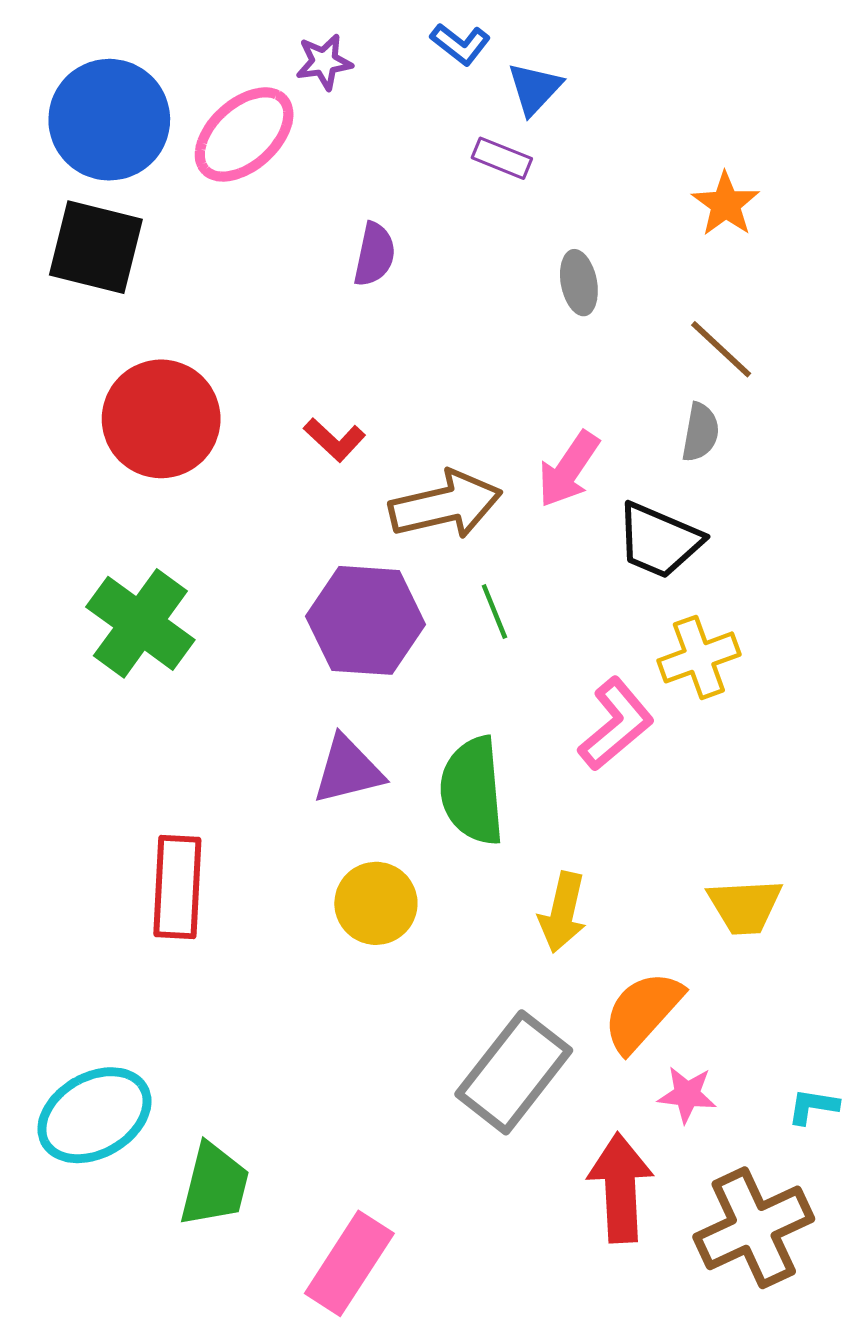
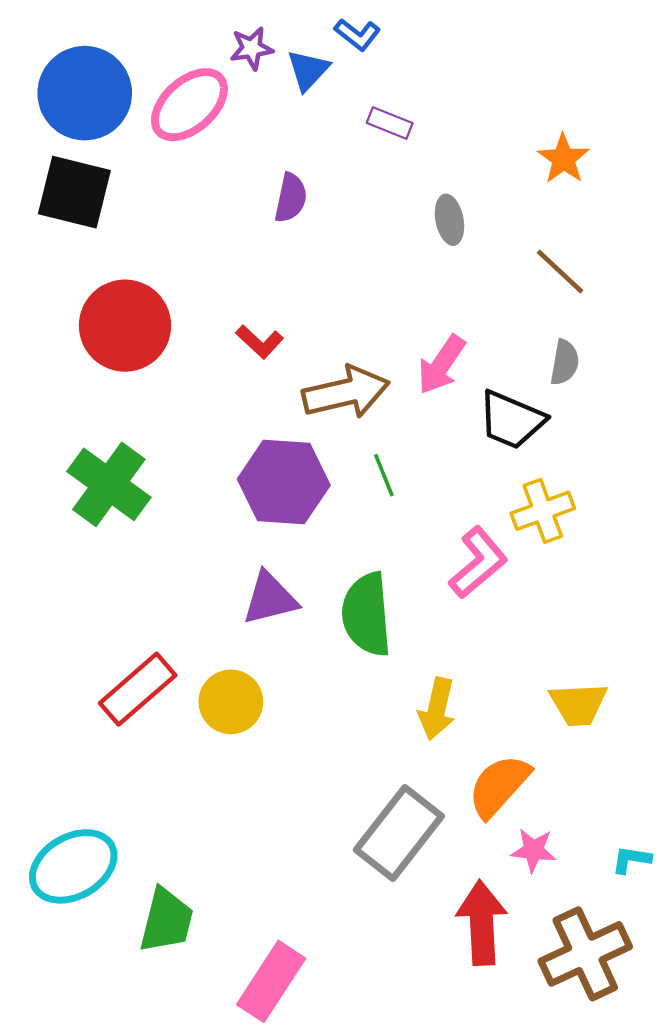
blue triangle: (534, 89) -> (308, 70), moved
gray semicircle: (700, 432) -> (565, 362), moved
red rectangle: (177, 887) -> (138, 689), turned 46
yellow circle: (376, 903) -> (231, 702), moved

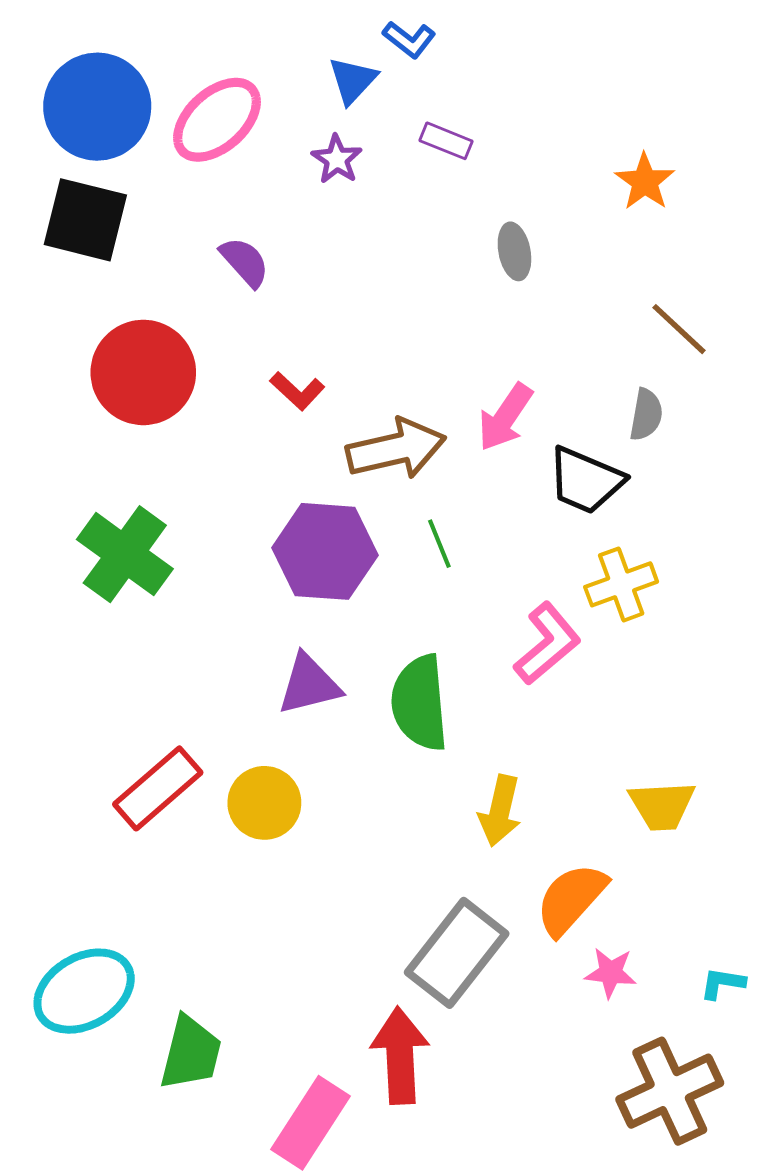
purple star: (252, 48) -> (337, 159), moved, turned -30
purple semicircle: (291, 198) -> (245, 262), moved, turned -54
brown line: (560, 272) -> (679, 329), moved
red arrow: (482, 923) -> (400, 1056), moved

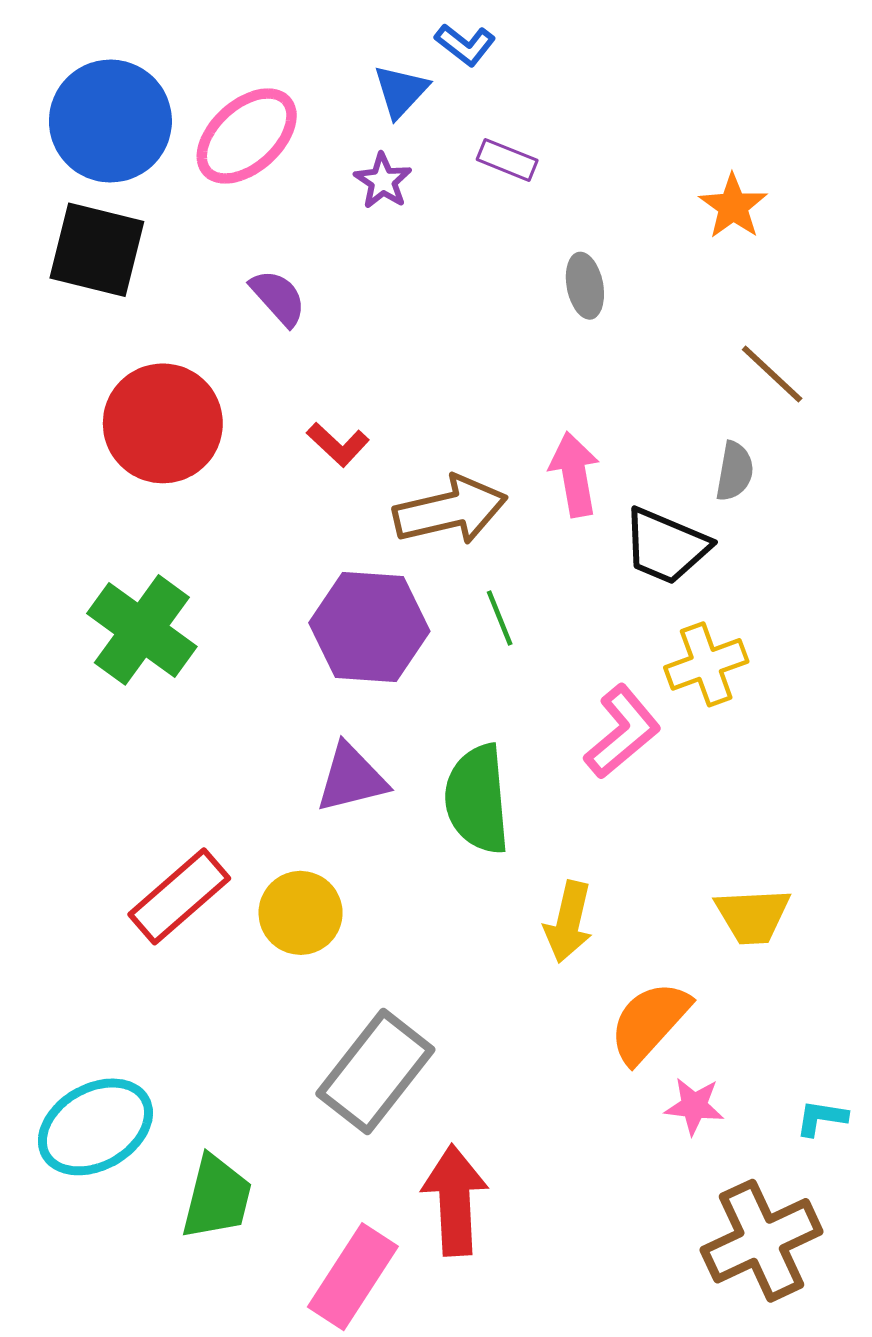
pink arrow: (505, 417) -> (574, 474), turned 136
gray rectangle: (457, 953) -> (375, 1072), moved

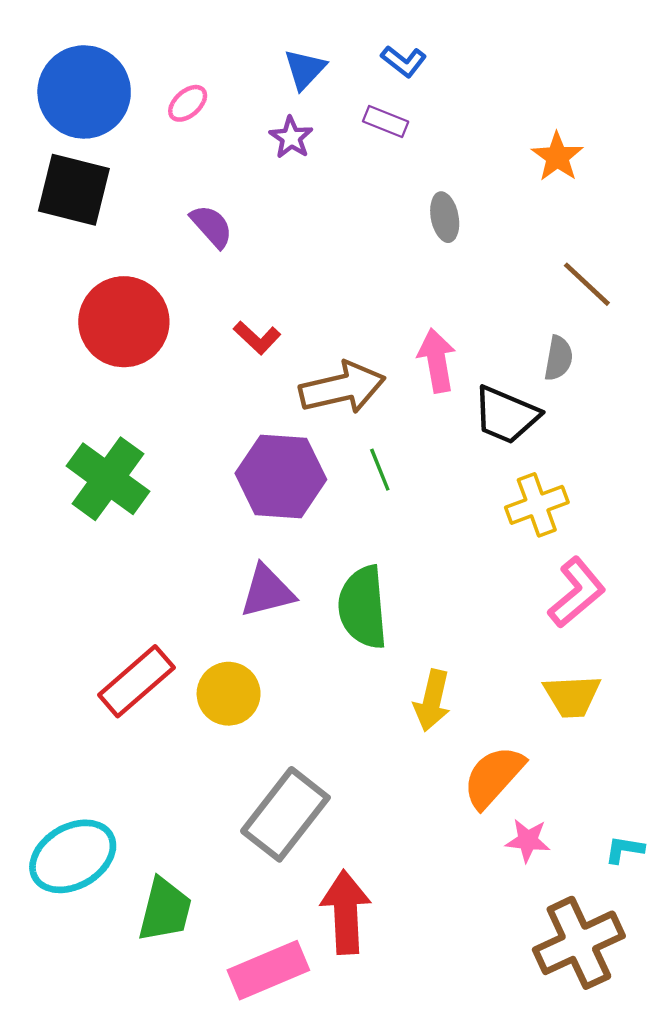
blue L-shape: (465, 45) -> (404, 61), moved
pink ellipse: (247, 136) -> (188, 103), size x0.5
pink L-shape: (622, 732) -> (577, 592), moved
pink rectangle: (353, 1277) -> (268, 970), turned 34

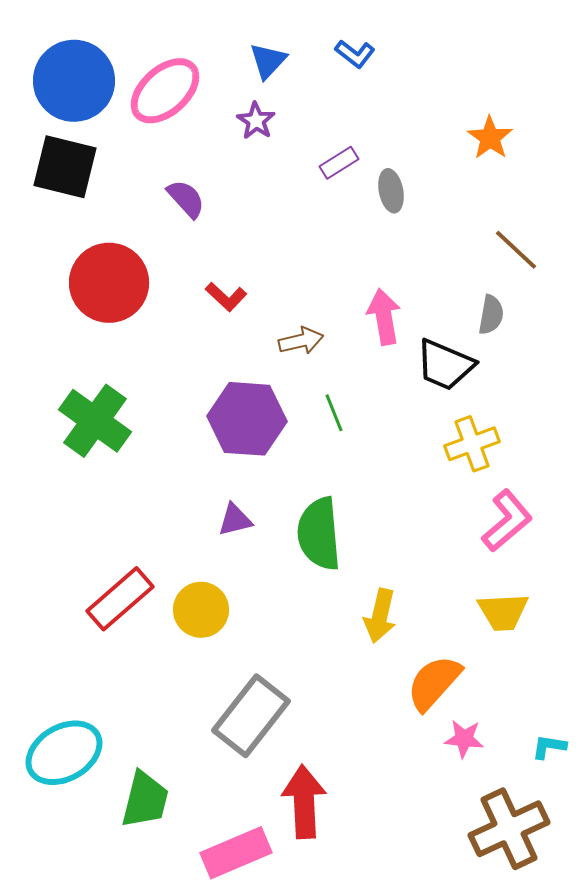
pink ellipse: (188, 103) -> (165, 91), size x2.0
purple rectangle: (386, 122) -> (339, 163), moved, turned -54
brown arrow: (342, 388) -> (301, 341), size x0.6
purple triangle: (267, 591) -> (235, 520), size x0.7

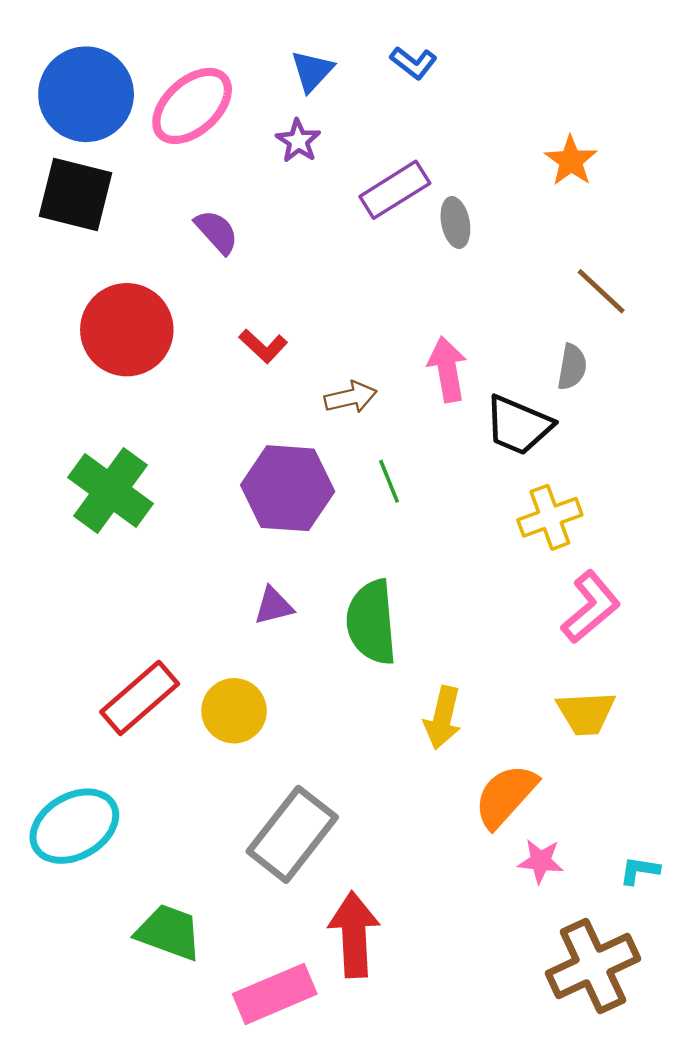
purple rectangle: (339, 163) -> (395, 190), size x1.5
cyan ellipse: (64, 753) -> (74, 826), moved
green trapezoid: (145, 800) -> (169, 932), turned -84

